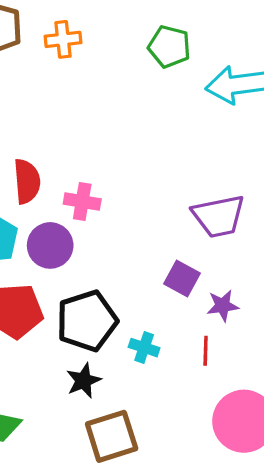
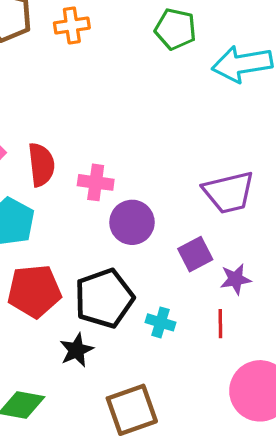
purple circle: (50, 245) -> (132, 222), moved
purple square: (182, 278) -> (195, 254), turned 36
black star: (84, 381) -> (77, 350), moved

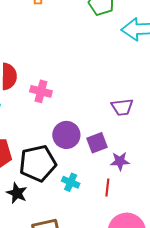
purple trapezoid: (229, 192) -> (122, 107), size x0.7
purple circle: (132, 222) -> (66, 135), moved
black star: (77, 350) -> (17, 193), turned -30

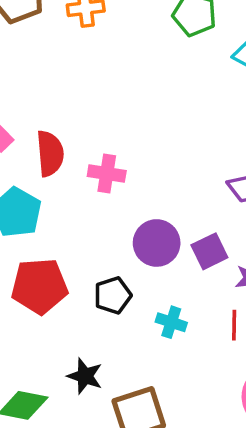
black pentagon: (38, 163) -> (113, 295), size x0.6
black star: (17, 193) -> (85, 376), moved

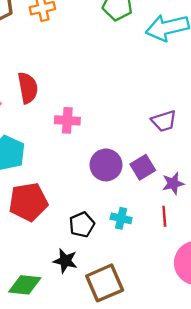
red semicircle: (50, 153) -> (28, 88), moved
black pentagon: (113, 295) -> (82, 225), moved

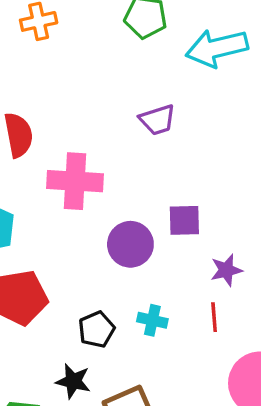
pink cross: (67, 120) -> (75, 181), size x1.5
purple trapezoid: (164, 121) -> (157, 120), moved
purple square: (143, 167) -> (184, 220), moved, turned 30

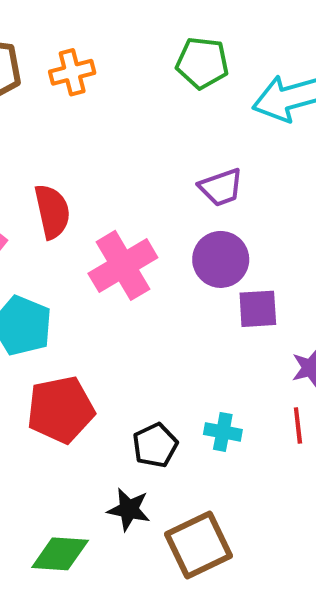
pink cross: (75, 181) -> (123, 265), turned -32
purple circle: (130, 244) -> (221, 259), moved

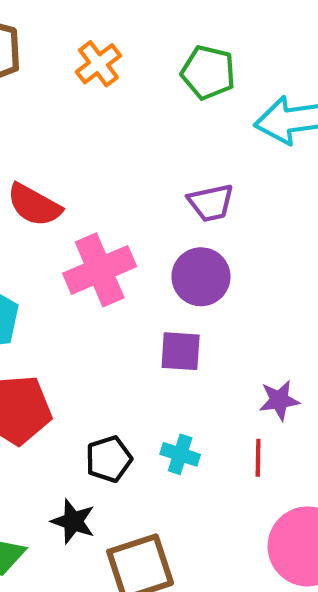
orange cross: (72, 72) -> (98, 64), moved, turned -30
red semicircle: (52, 211) -> (34, 205), turned 124
purple square: (258, 309) -> (181, 351), moved

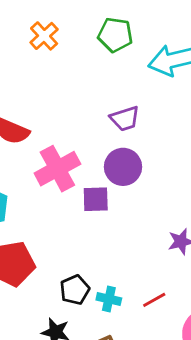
purple square: (181, 351) -> (96, 199), moved
cyan cross: (180, 454) -> (109, 299), moved
red line: (258, 458) -> (154, 300), moved, turned 65

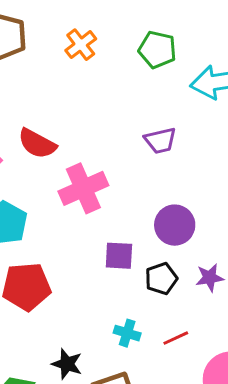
purple circle: (123, 167) -> (175, 225), moved
purple square: (96, 199) -> (119, 256), moved
black pentagon: (75, 290) -> (161, 279), moved

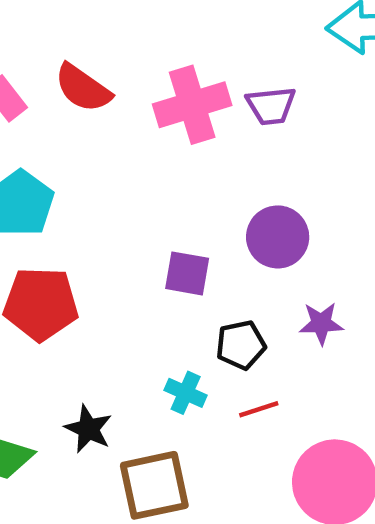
pink cross: (83, 188) -> (192, 105), moved
black pentagon: (161, 279) -> (241, 345), moved

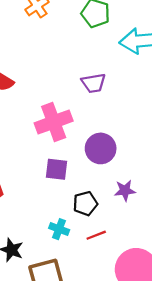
pink cross: (192, 105) -> (54, 122), moved

